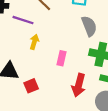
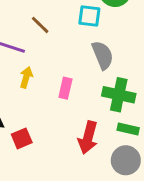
pink rectangle: (61, 58) -> (65, 88), moved

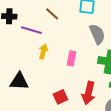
red square: (22, 138) -> (60, 97), moved

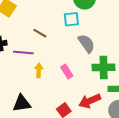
pink rectangle: (71, 58) -> (67, 72), turned -32
red arrow: (89, 93) -> (90, 101), turned 65

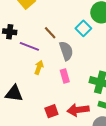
cyan square: (71, 19) -> (83, 28), turned 35
gray semicircle: (86, 43) -> (66, 51), moved

